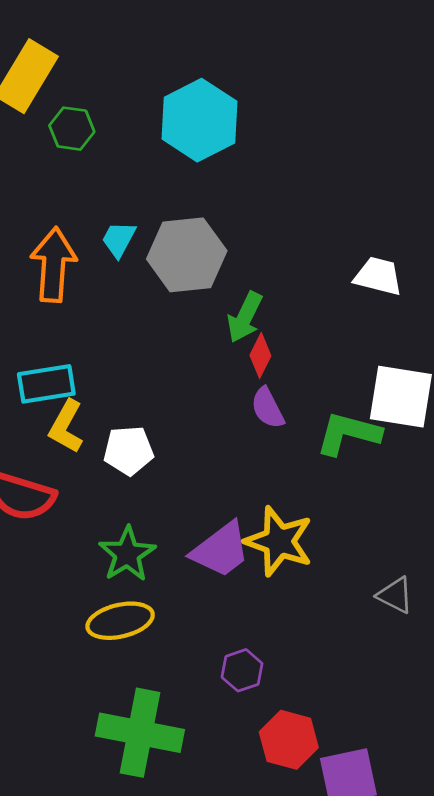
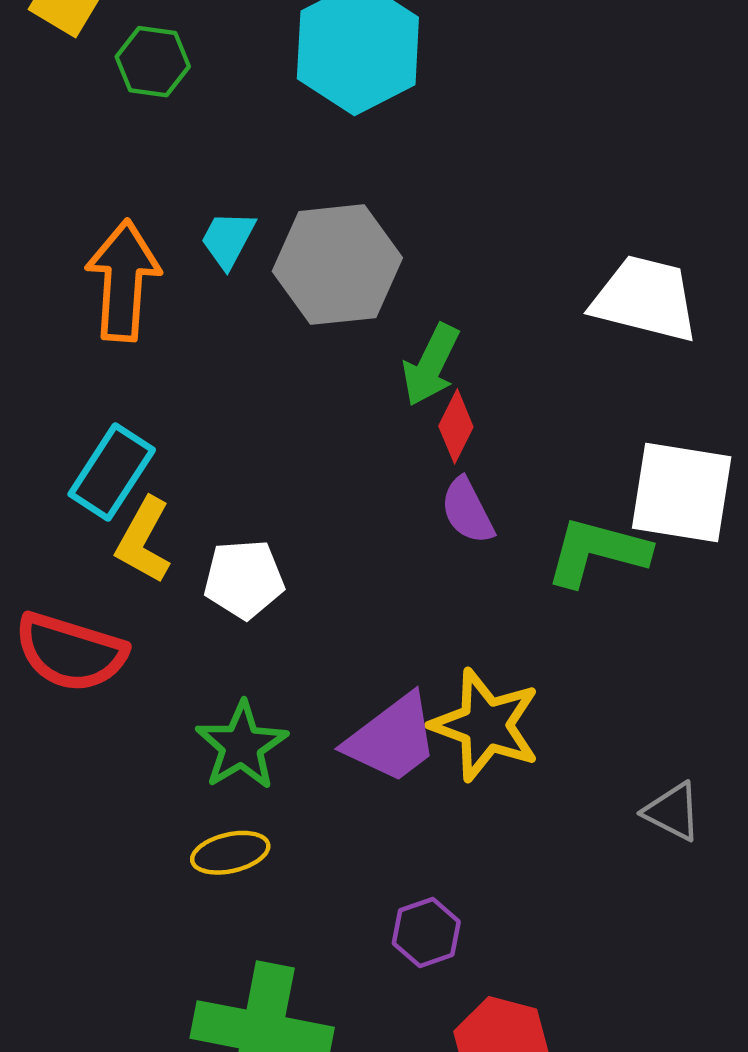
white trapezoid: (378, 276) -> (645, 299), size x1.4
cyan rectangle: (46, 384) -> (112, 472), turned -48
yellow ellipse: (120, 621) -> (230, 853), size x0.7

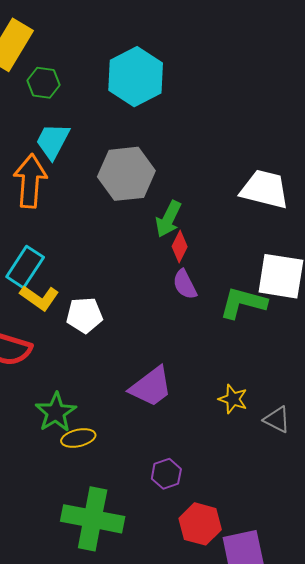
cyan trapezoid: (228, 239) -> (53, 141), moved, size x1.4
yellow L-shape: (144, 540) -> (39, 298), turned -84
yellow star: (486, 725) -> (233, 399), moved, size x0.6
green star: (242, 746) -> (56, 412), moved

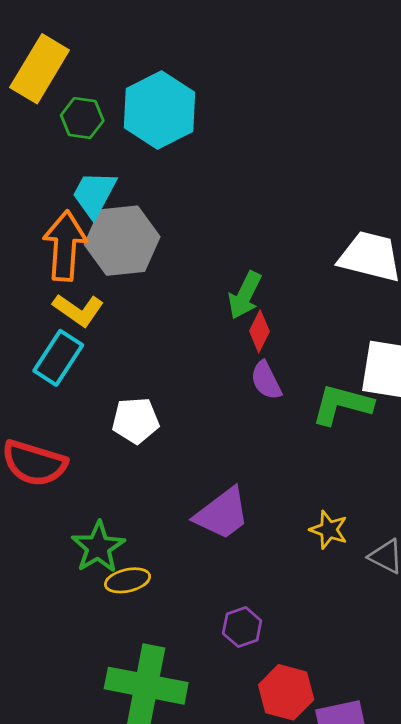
cyan hexagon: (136, 77) -> (159, 110), moved
gray hexagon: (126, 174) -> (122, 241), moved
yellow L-shape: (39, 298) -> (78, 310), moved

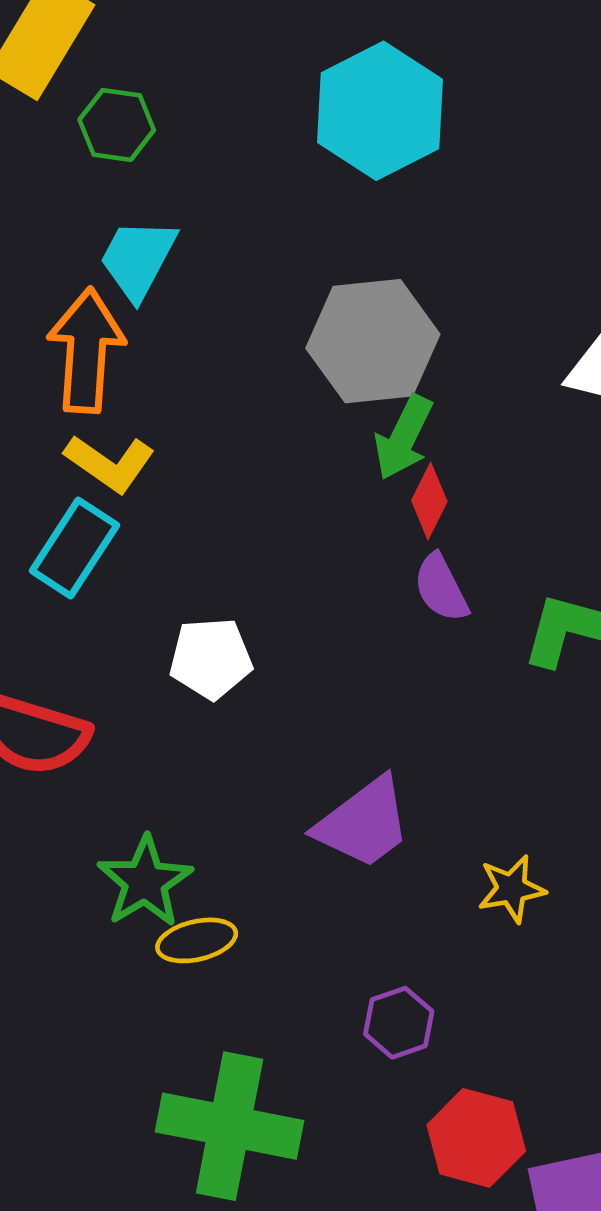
cyan hexagon: (159, 110) -> (380, 111), moved
gray hexagon: (122, 241) -> (373, 341), moved
yellow star: (329, 530) -> (512, 889), moved, turned -30

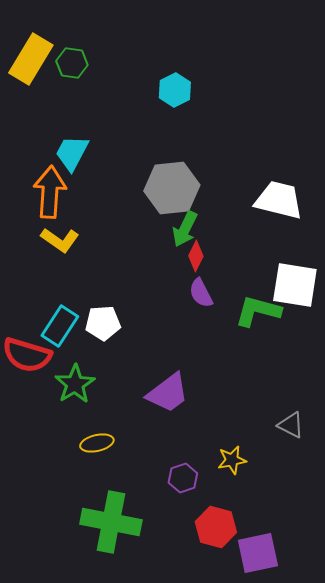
cyan hexagon: (380, 111) -> (175, 90), size x0.6
green hexagon: (117, 125) -> (72, 63), moved
cyan rectangle: (74, 548) -> (60, 326), moved
green star: (145, 882) -> (75, 384), moved
yellow star: (512, 889) -> (232, 460), moved

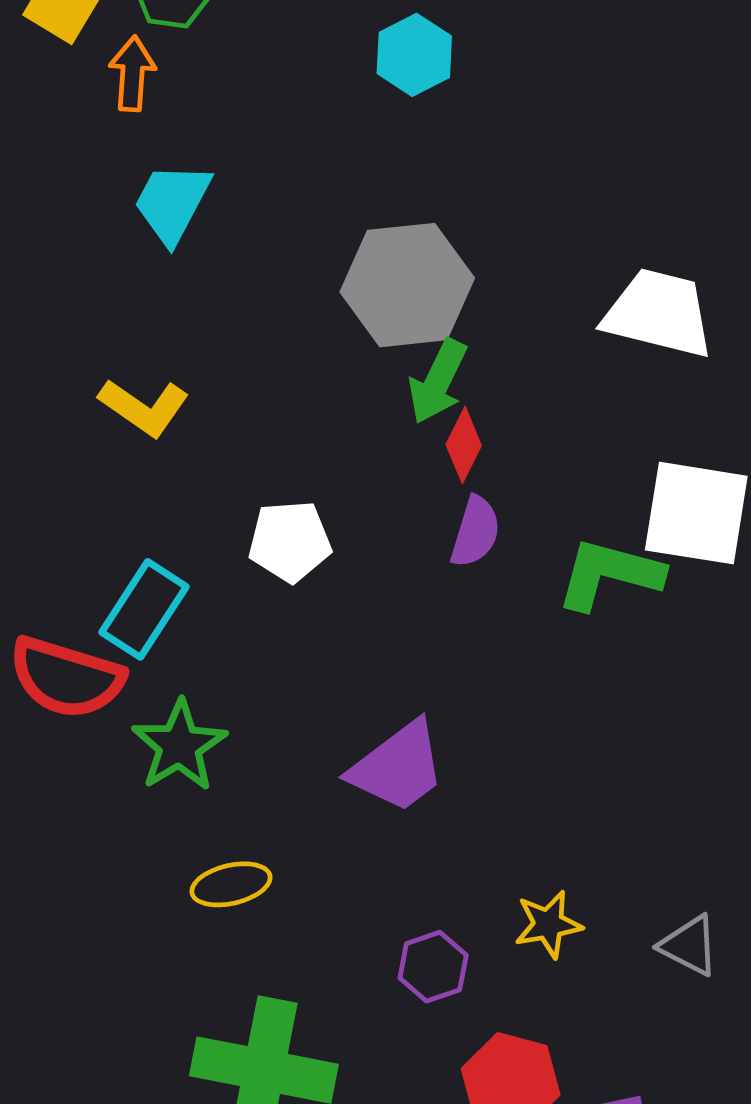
orange arrow: (50, 192) -> (132, 74), moved, size x0.6
purple semicircle: (201, 293) -> (475, 532), turned -136
white pentagon: (103, 323) -> (290, 541), moved
gray triangle: (291, 425) -> (689, 945), moved

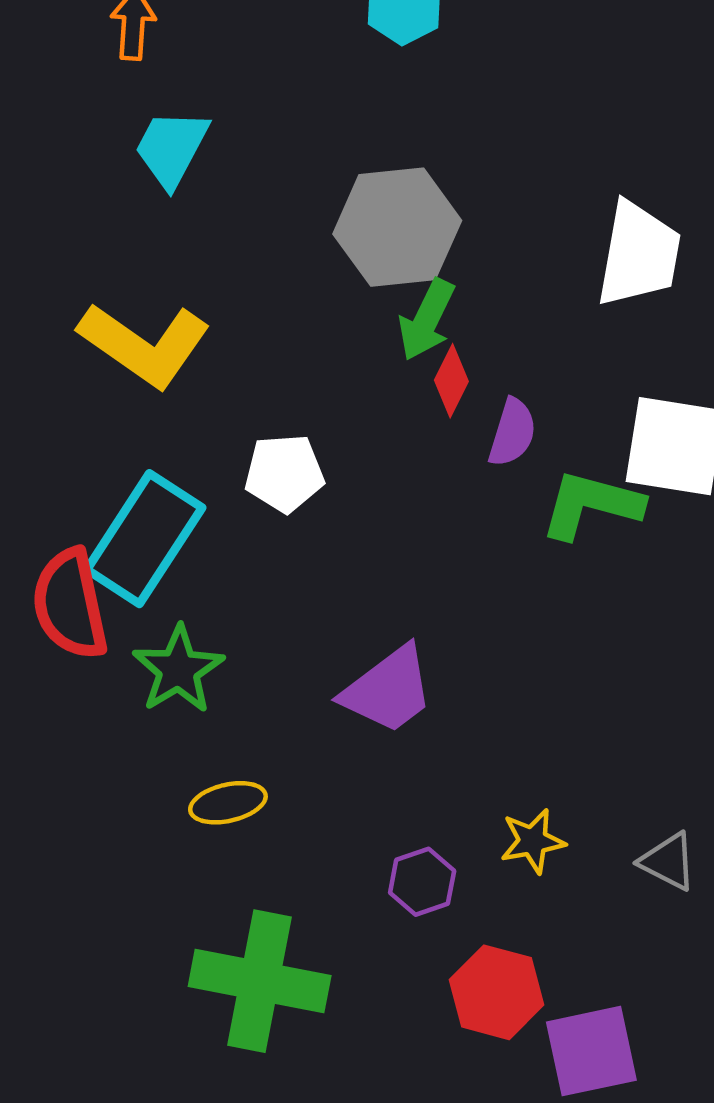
white trapezoid: (659, 313) -> (639, 254), turned 86
yellow L-shape: (144, 407) -> (144, 345), size x1.5
purple semicircle: (475, 532) -> (512, 433), moved
cyan rectangle: (144, 609) -> (144, 539), size x1.4
red semicircle: (66, 678) -> (70, 604), turned 61

